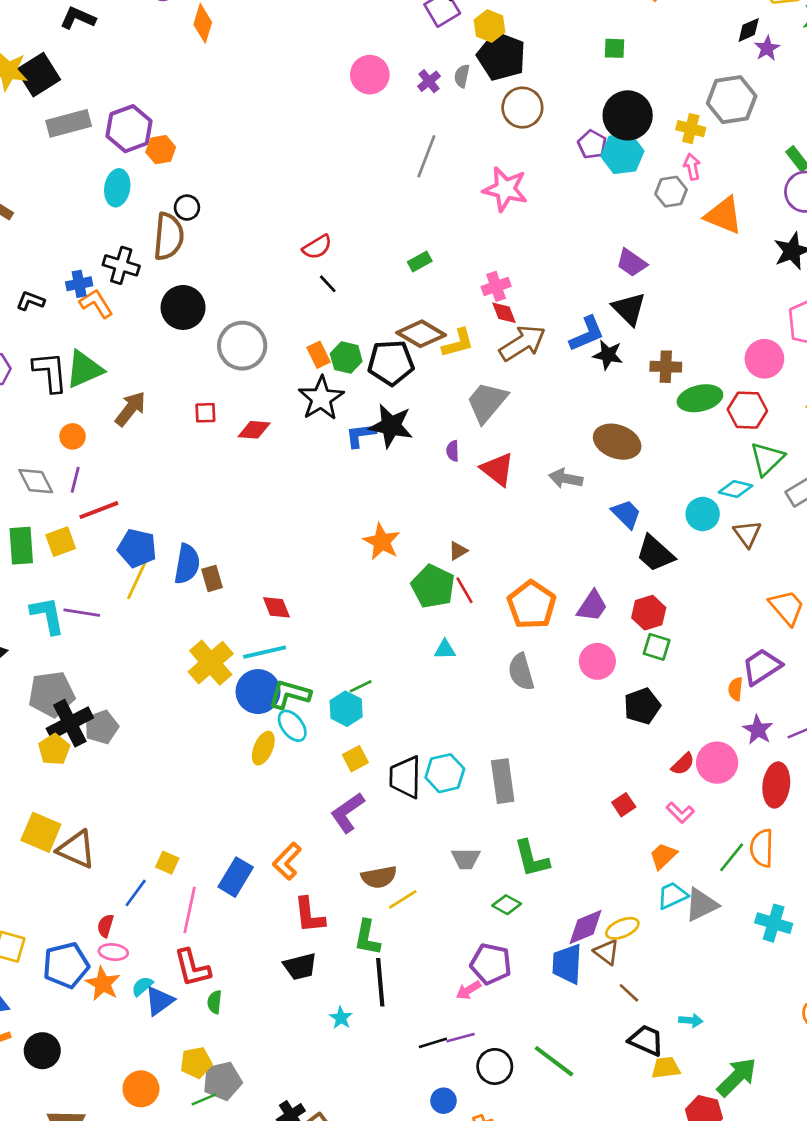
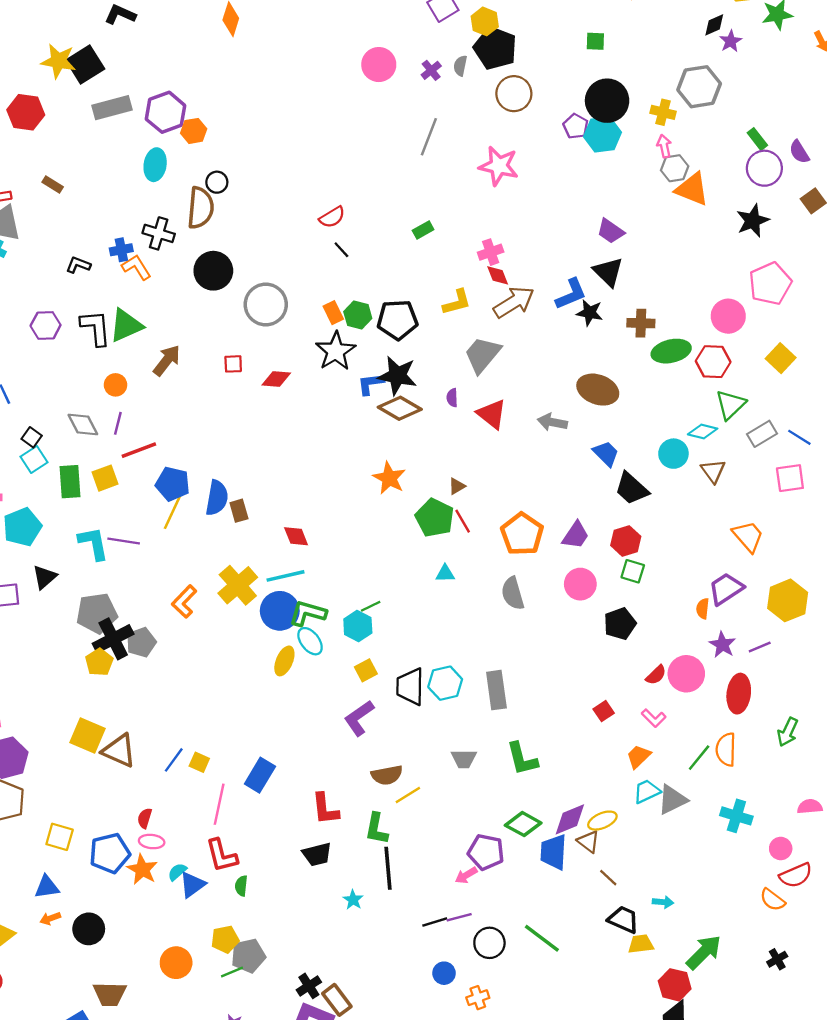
gray hexagon: (671, 192) -> (675, 168), moved
brown diamond: (421, 334) -> (400, 408), moved
orange L-shape: (287, 861) -> (184, 602), moved
blue line: (136, 893) -> (174, 760), moved
green diamond: (507, 905) -> (523, 824), moved, size x1.4

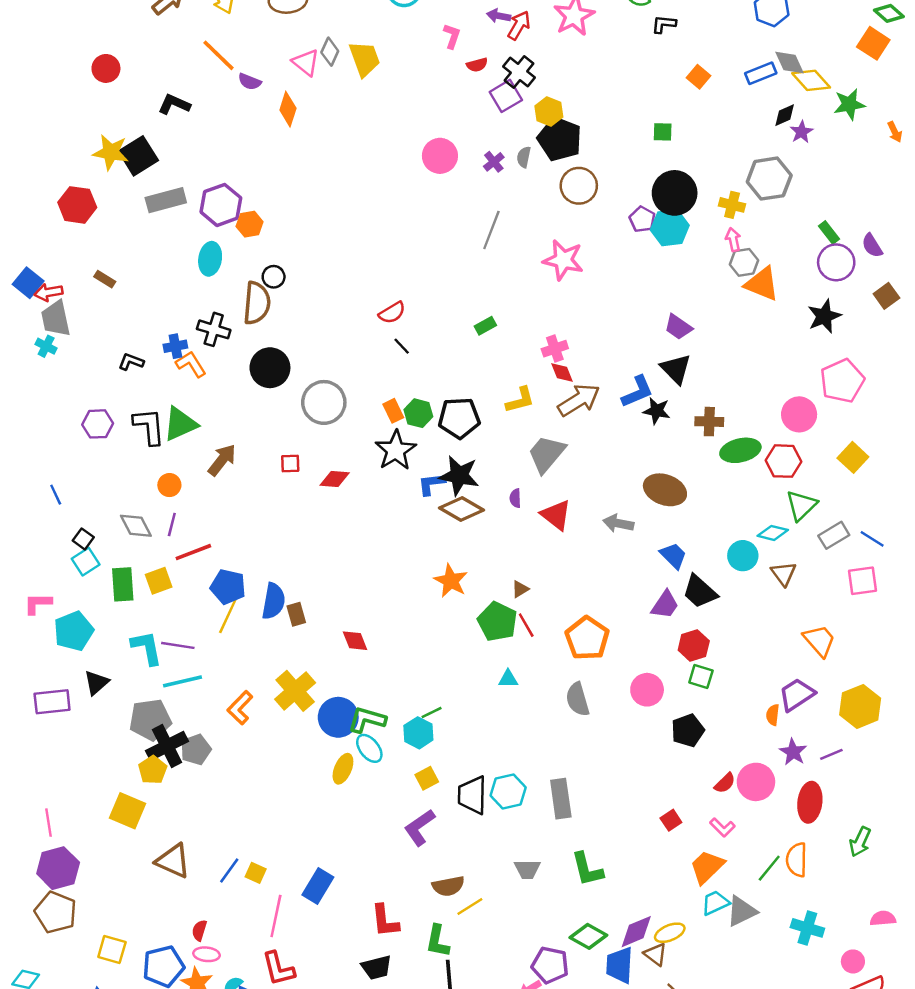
purple trapezoid: (576, 535) -> (665, 605), moved
cyan line: (286, 576) -> (183, 681), moved
yellow square: (88, 736) -> (127, 811), moved
orange trapezoid: (639, 756) -> (707, 867), size x1.4

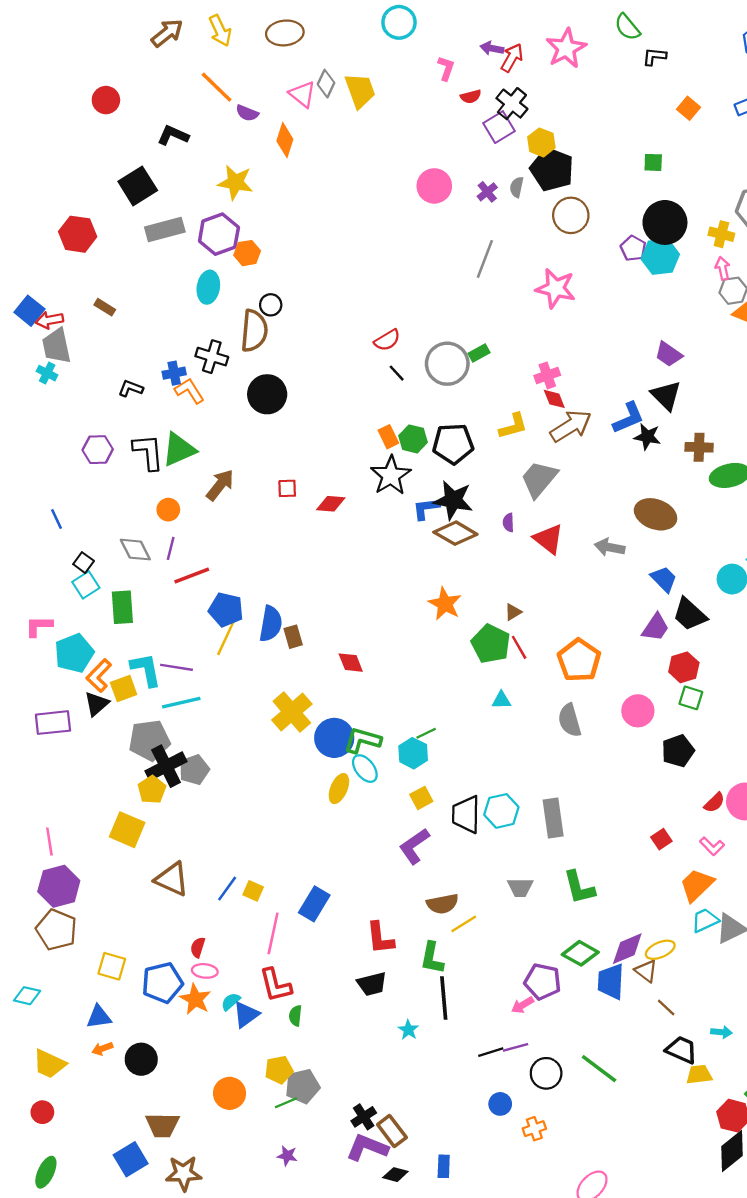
yellow star: (111, 152) -> (235, 182), moved
gray circle: (324, 402) -> (447, 364), moved
yellow square: (159, 581) -> (124, 688), moved
orange L-shape: (240, 708) -> (99, 676), moved

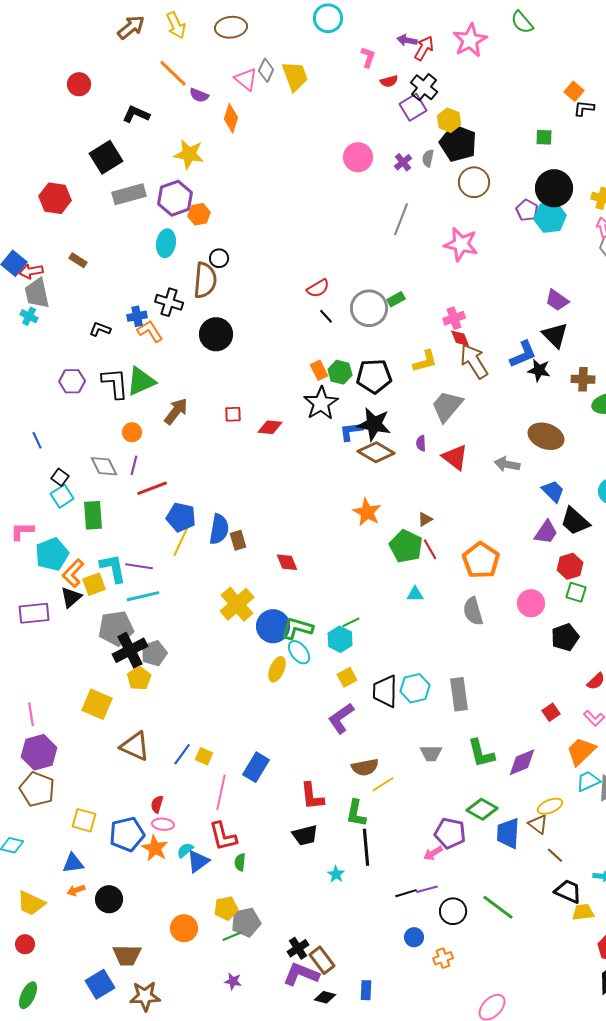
black L-shape: (654, 56) -> (584, 108), moved
brown arrow: (571, 426) -> (474, 361), turned -90
yellow pentagon: (152, 790) -> (139, 678), moved
purple diamond: (627, 949) -> (522, 762), moved

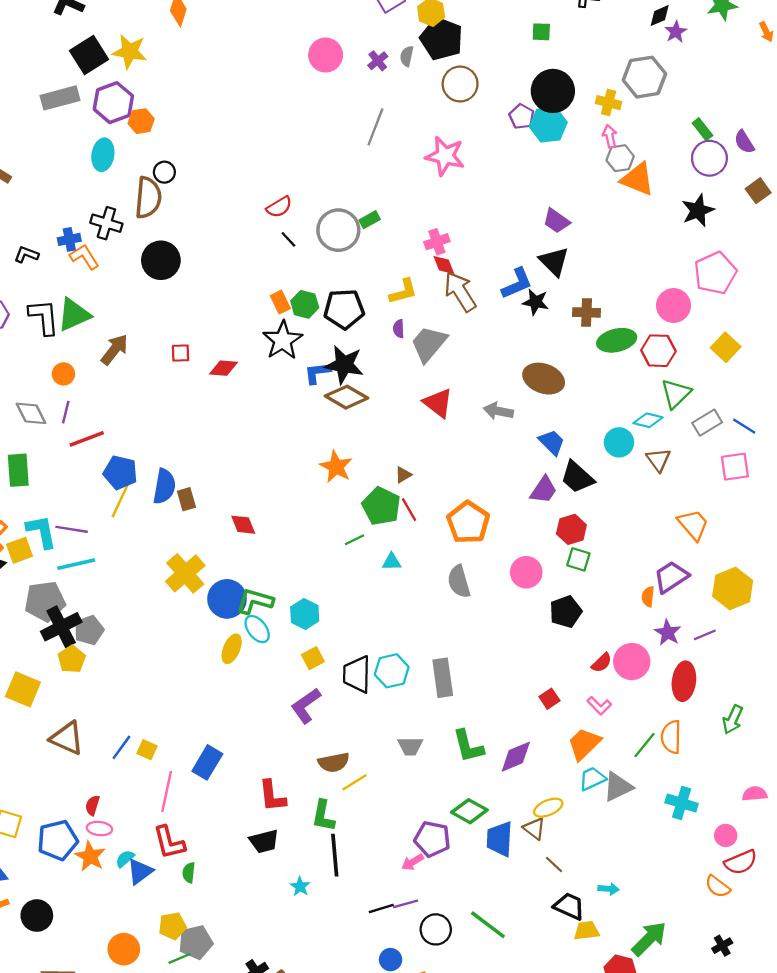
black square: (106, 157) -> (89, 55), moved
purple semicircle: (421, 443) -> (399, 329), moved
green line: (351, 622) -> (355, 540), moved

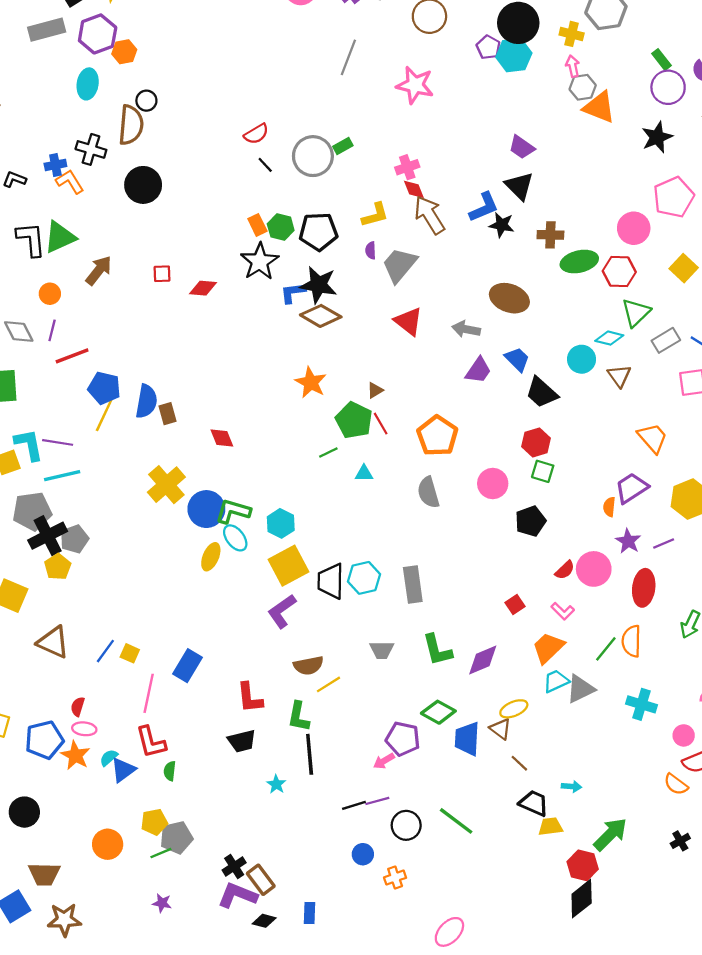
purple trapezoid: (544, 490) -> (478, 370), moved
yellow square: (313, 658) -> (289, 566), size x1.8

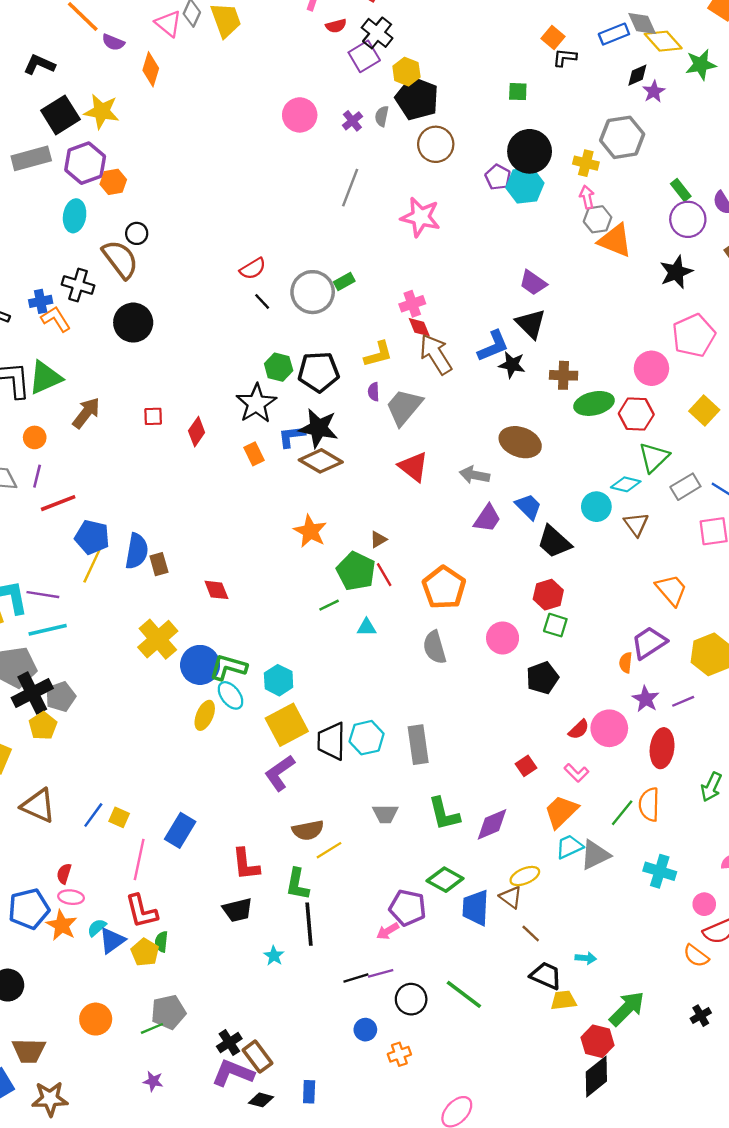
brown semicircle: (131, 125) -> (120, 259), turned -42
orange rectangle: (257, 225) -> (254, 454), moved
red diamond: (203, 288) -> (197, 432), turned -60
yellow pentagon: (154, 822) -> (145, 952), moved, turned -30

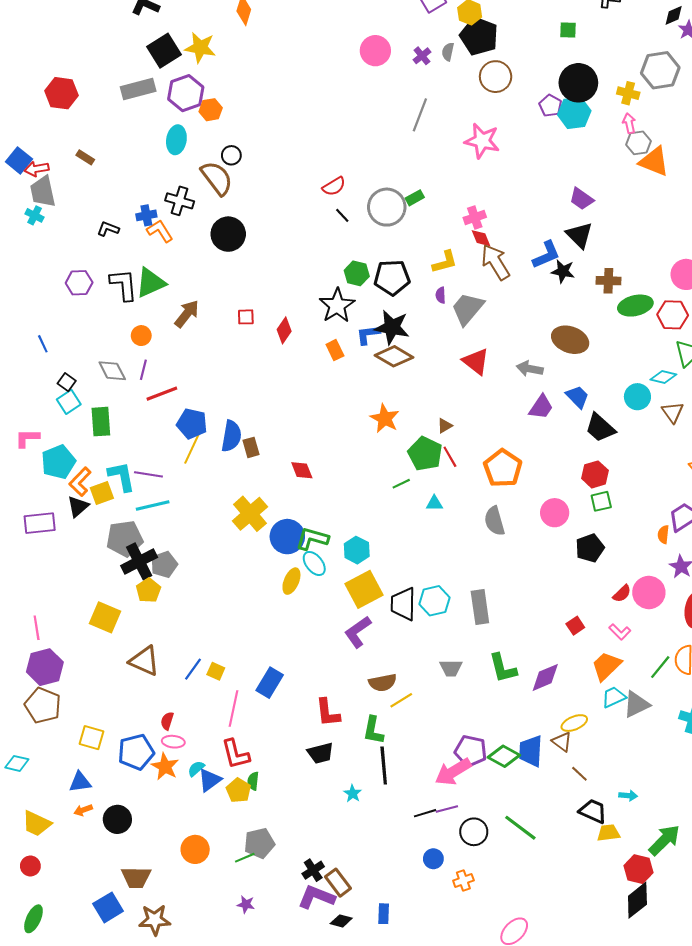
green square: (555, 625) -> (601, 501), turned -30
green diamond: (445, 880) -> (504, 756), moved
pink arrow: (388, 931) -> (453, 772), size x1.8

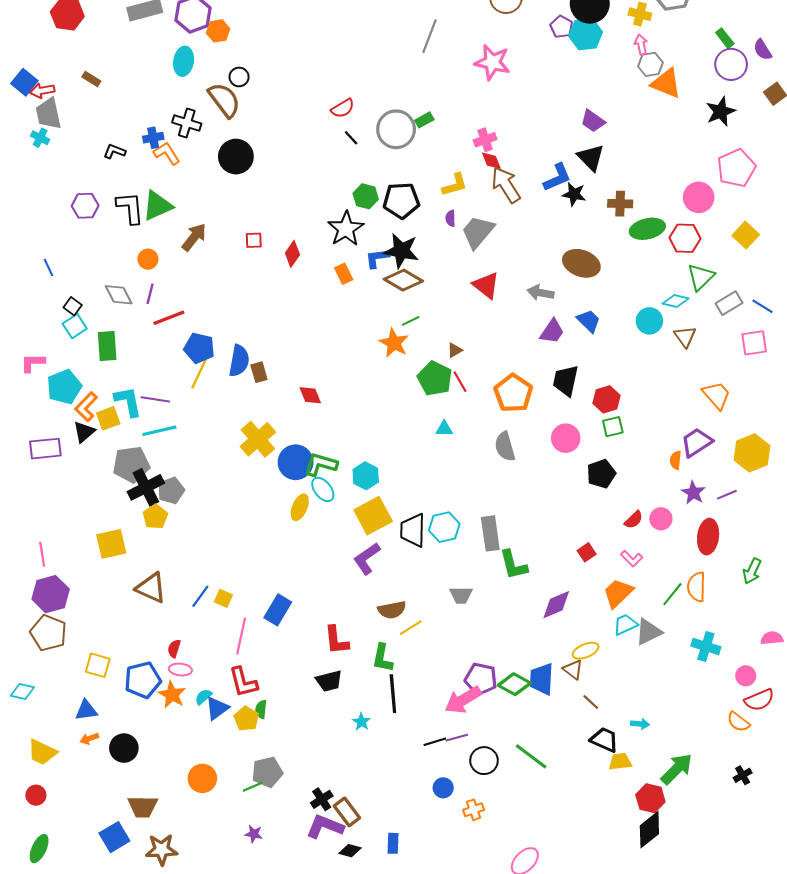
black trapezoid: (600, 428) -> (566, 381), moved, turned 60
green line: (401, 484) -> (411, 321), moved
pink circle: (649, 592) -> (661, 519), size x0.7
yellow square: (105, 617) -> (111, 544), turned -36
green L-shape: (503, 668) -> (513, 565), moved

